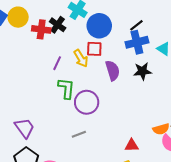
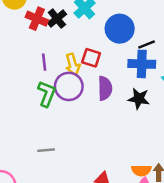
blue circle: (99, 26) -> (120, 29), moved
purple line: (57, 63) -> (44, 62), turned -48
purple circle: (87, 102) -> (69, 86), moved

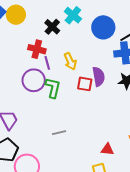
red cross: (37, 19) -> (37, 49), moved
red square: (91, 58) -> (85, 84), moved
purple circle: (69, 86) -> (34, 80), moved

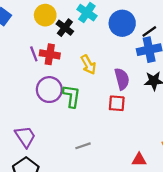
yellow circle: (16, 15) -> (45, 15), moved
purple line: (47, 63) -> (34, 54), moved
red square: (85, 84) -> (117, 103), moved

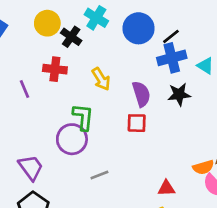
purple line: (34, 54) -> (24, 89), moved
purple circle: (49, 90) -> (72, 139), moved

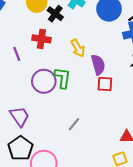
purple semicircle: (141, 94) -> (98, 65), moved
purple circle: (72, 139) -> (44, 81), moved
gray line: (99, 175) -> (74, 124), turned -32

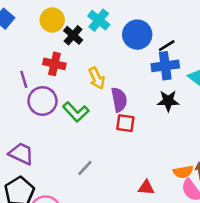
green L-shape: (63, 78) -> (76, 112), turned 125
purple circle: (44, 81) -> (42, 101), moved
purple trapezoid: (20, 116) -> (21, 154), turned -35

